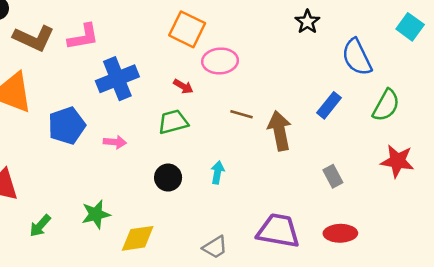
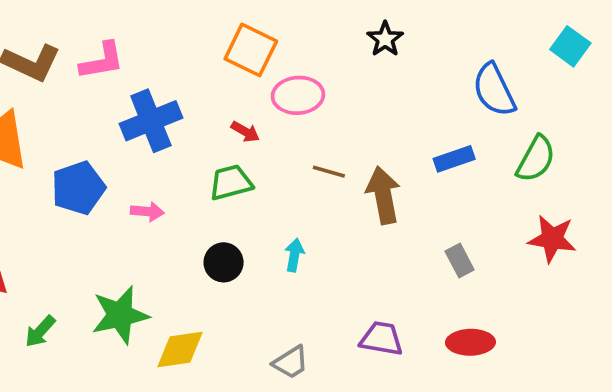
black star: (307, 22) -> (385, 39), moved
blue rectangle: (329, 105) -> (454, 159), turned 32
green star: (96, 214) -> (120, 315), size x1.4
purple trapezoid: (278, 231) -> (381, 339), size x0.7

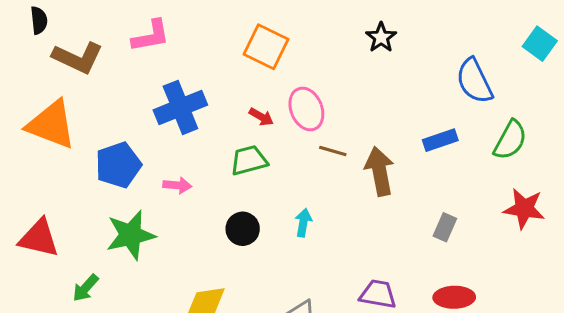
pink L-shape: (102, 61) -> (151, 36), moved
pink ellipse: (298, 95) -> (306, 109), moved, turned 72
gray rectangle: (460, 261) -> (445, 227), turned 52
green star: (120, 315) -> (131, 235), moved

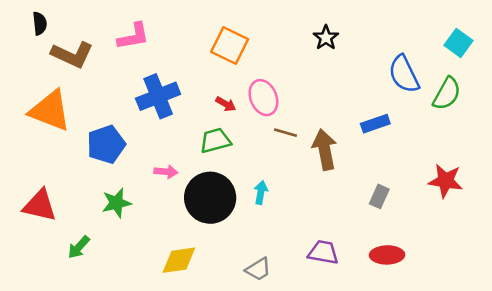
green semicircle: (510, 140) -> (447, 94), moved
pink arrow: (177, 185) -> (166, 172), moved
black circle: (243, 229) -> (210, 198), size x1.8
green star: (131, 235) -> (116, 203), size x0.7

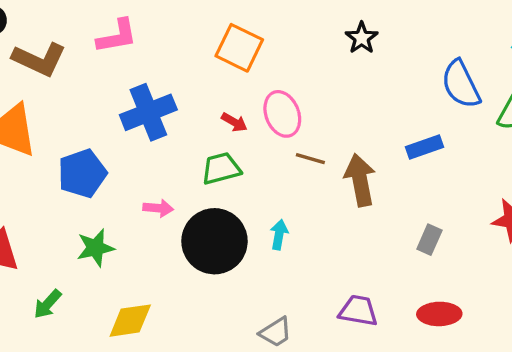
yellow diamond: (179, 260) -> (130, 321), moved

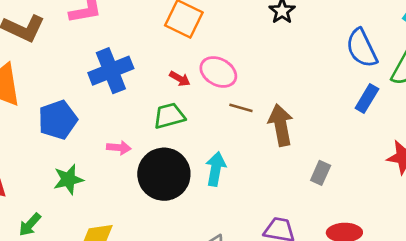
pink ellipse: (282, 114) -> (218, 72), turned -40
blue rectangle: (424, 147) -> (367, 99), moved, turned -40
cyan arrow: (279, 235) -> (216, 169), size x1.4
gray rectangle: (429, 240) -> (321, 173), moved

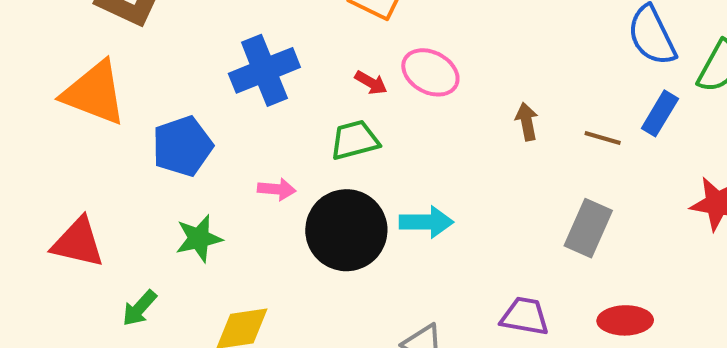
brown line: (241, 108) -> (603, 138), moved
brown arrow: (281, 125) -> (527, 122), moved, size x0.6
cyan arrow: (216, 169) -> (426, 222), turned 80
gray rectangle: (321, 173) -> (588, 228), size x1.5

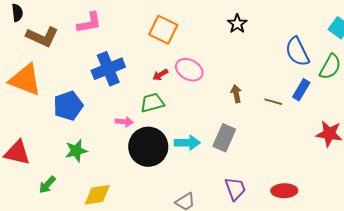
red arrow: (371, 83) -> (160, 75), turned 119
pink arrow: (277, 189) -> (124, 122), moved
gray rectangle: (588, 228) -> (224, 138), moved
purple trapezoid: (525, 316) -> (235, 189), turned 60

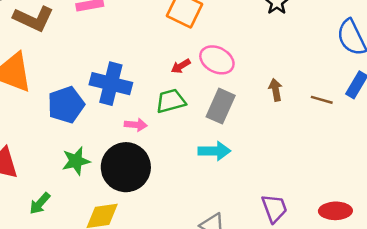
blue cross: (108, 69) -> (111, 84), moved, turned 36
gray rectangle: (224, 138) -> (221, 106), moved
black circle: (148, 147) -> (126, 167), moved

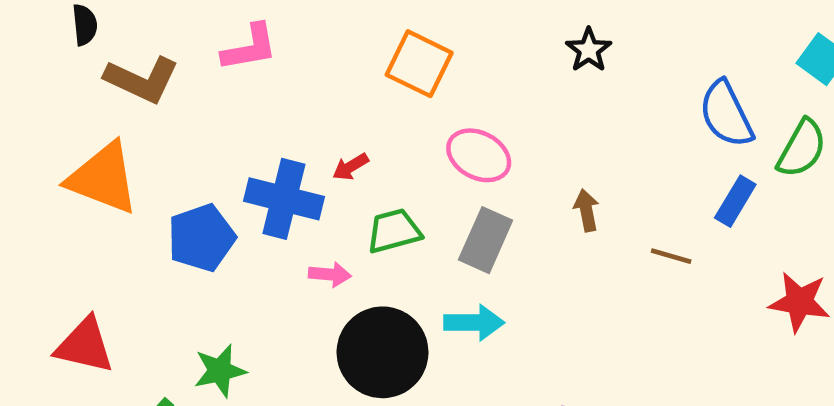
red arrow: (181, 66) -> (350, 167), moved
brown line: (322, 100) -> (671, 256), moved
green star: (76, 161) -> (220, 371), moved
black circle: (126, 167) -> (382, 352), moved

